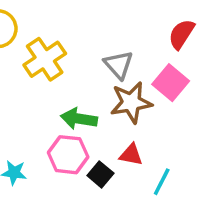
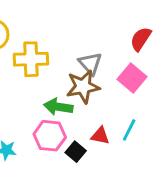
yellow cross: (45, 59) -> (31, 59), turned 32
brown star: (131, 102) -> (83, 87), moved
cyan line: (162, 182) -> (129, 130), moved

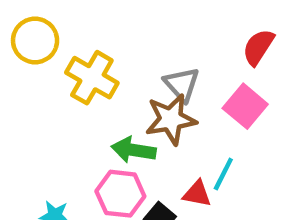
yellow cross: (31, 59) -> (92, 78), turned 32
cyan line: (129, 130) -> (223, 174), moved

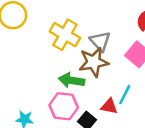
yellow cross: (92, 78) -> (65, 35), moved

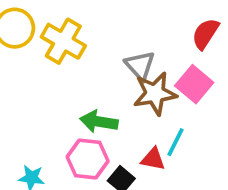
yellow cross: (65, 35) -> (63, 41), moved
brown star: (94, 62) -> (155, 94), moved

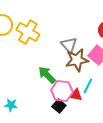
green arrow: (99, 122) -> (47, 75), turned 36
pink hexagon: (88, 159) -> (62, 91), moved

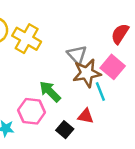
cyan line: (88, 86) -> (100, 92), moved, turned -49
pink hexagon: (62, 91) -> (32, 111), moved

